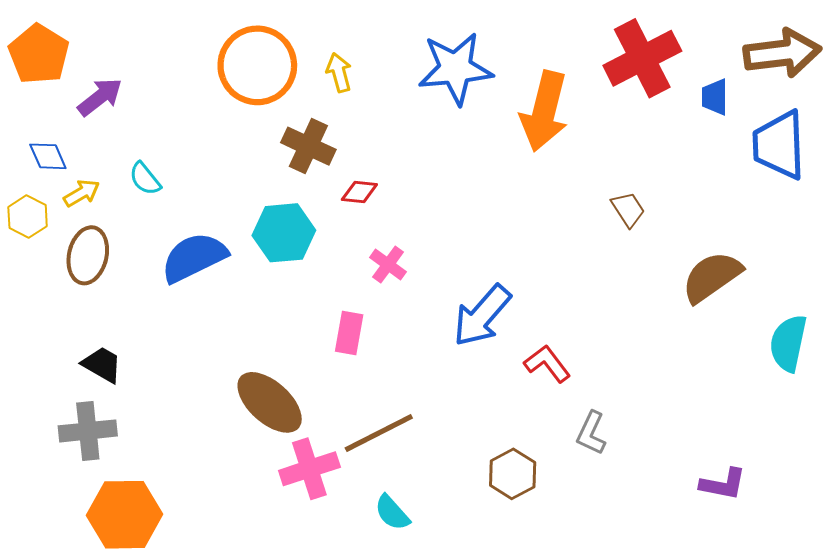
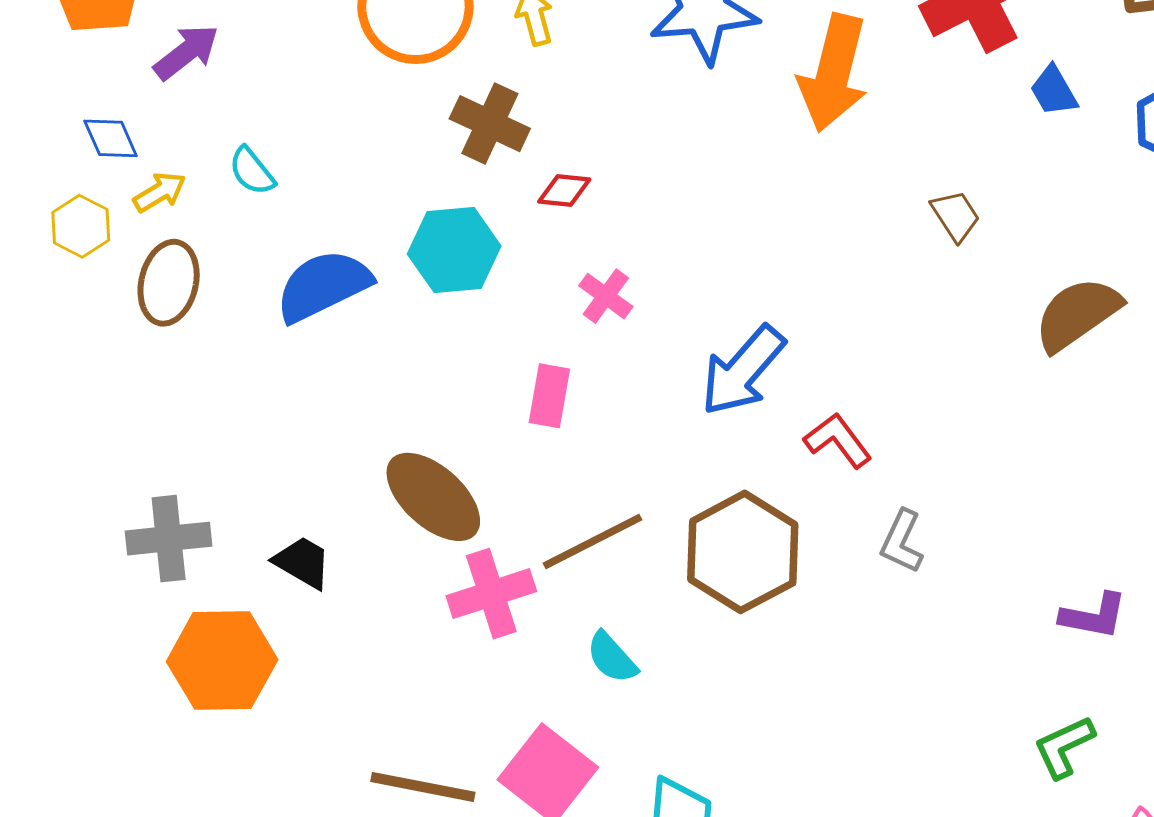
blue trapezoid: (715, 97) -> (1054, 91), moved, turned -30
black trapezoid: (102, 365) -> (302, 562), moved
brown hexagon: (513, 474) -> (743, 552), moved, size x1.6

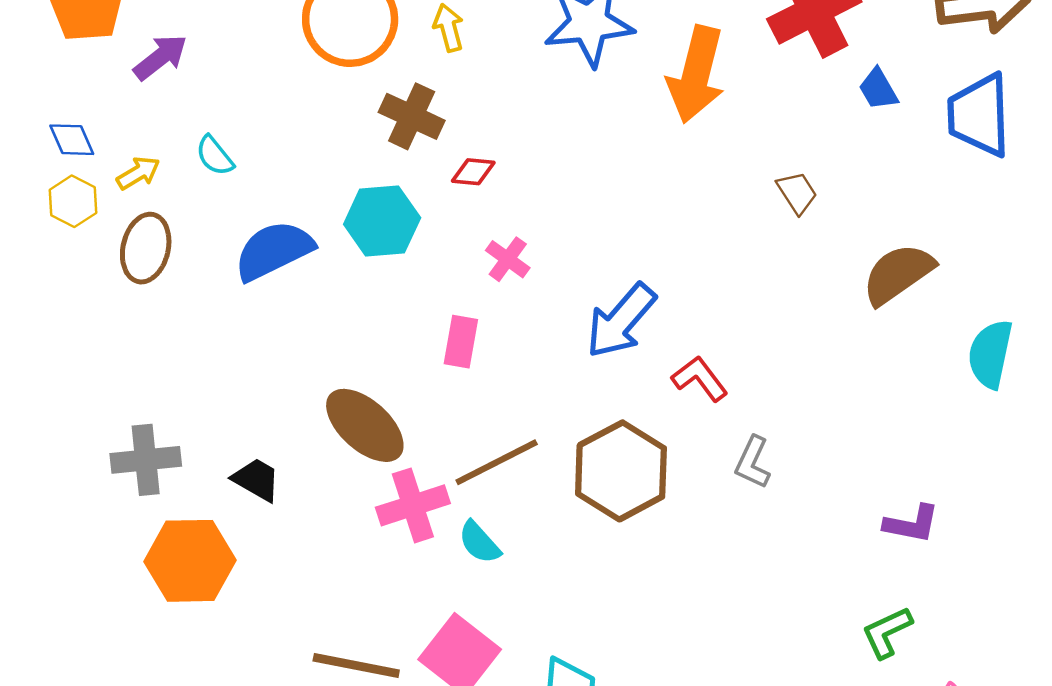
blue diamond: (111, 138) -> (72, 140), moved
cyan semicircle: (612, 658) -> (479, 542), moved

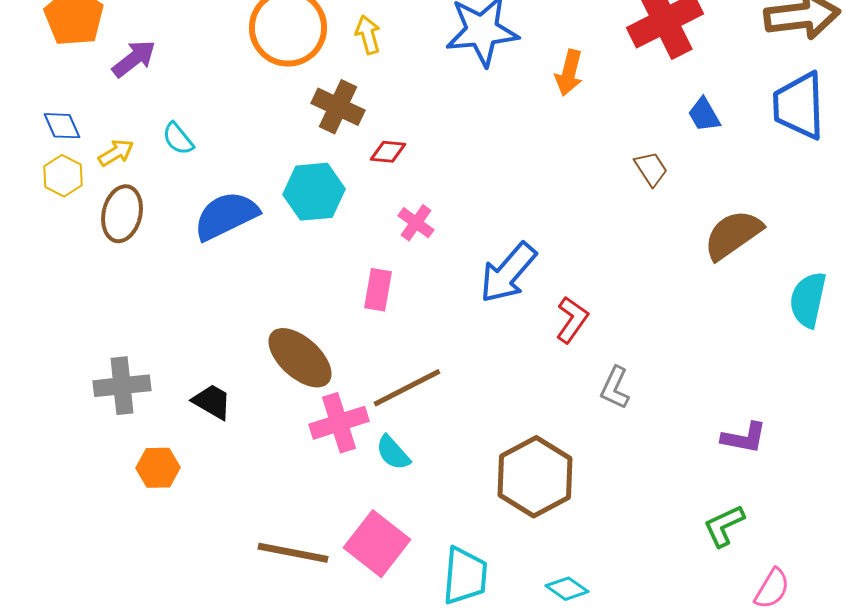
orange arrow: (696, 74) -> (569, 73), size x0.6
blue trapezoid: (878, 89) -> (704, 115), moved
red L-shape: (700, 379) -> (572, 320), turned 72
brown hexagon: (621, 471) -> (535, 477), moved
orange hexagon: (190, 561) -> (158, 468), size x0.6

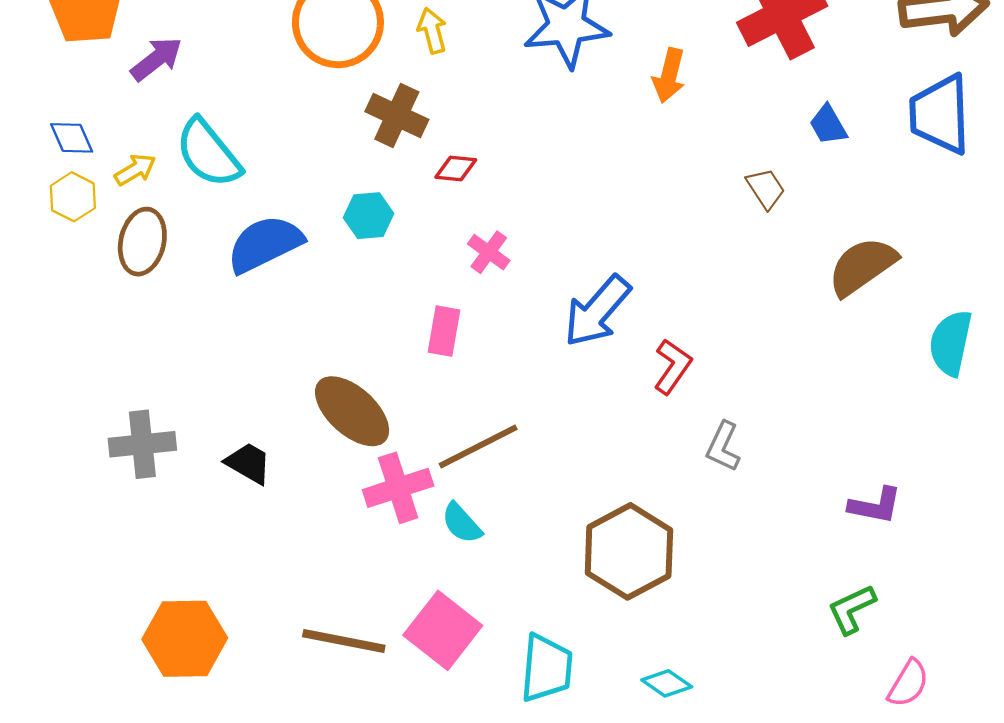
cyan semicircle: (178, 139) -> (208, 153), size x1.8
cyan hexagon: (314, 192) -> (369, 216), size x0.7
orange hexagon: (158, 468) -> (185, 639), moved, size x1.6

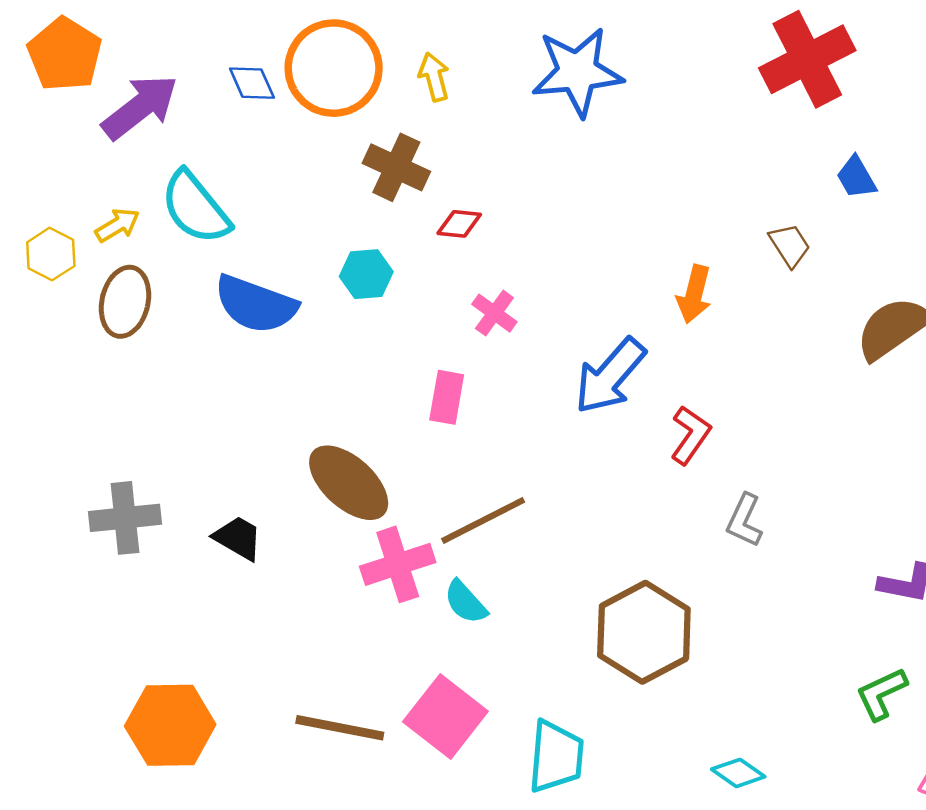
purple arrow: (156, 59) -> (140, 107), size x1.4
orange arrow: (669, 75) -> (694, 294), moved
blue diamond: (72, 138) -> (252, 83), moved
blue semicircle: (265, 244) -> (256, 304), turned -134
cyan diamond: (667, 683) -> (738, 773), moved

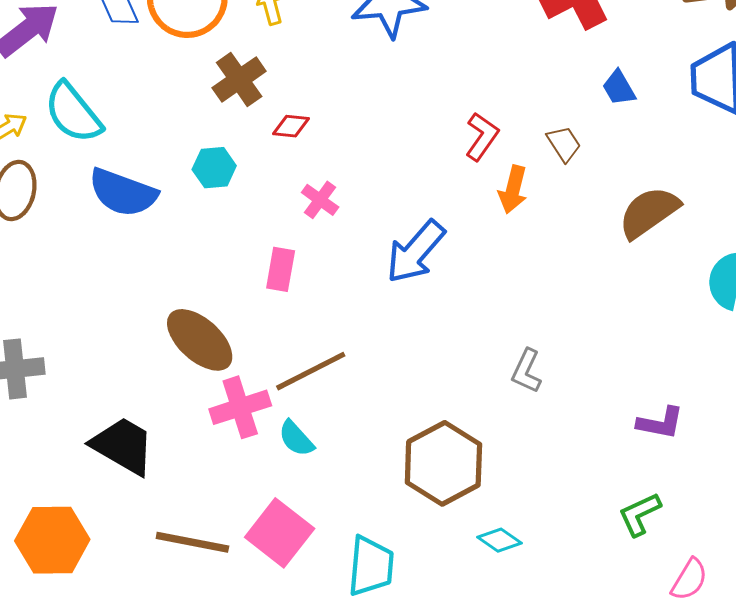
brown cross: (396, 167) -> (239, 79), turned 30
orange arrow: (694, 294) -> (513, 189), moved
red L-shape: (690, 435) -> (482, 137), moved
black trapezoid: (238, 538) -> (123, 446), moved, size x1.6
cyan diamond: (738, 773) -> (500, 540), moved

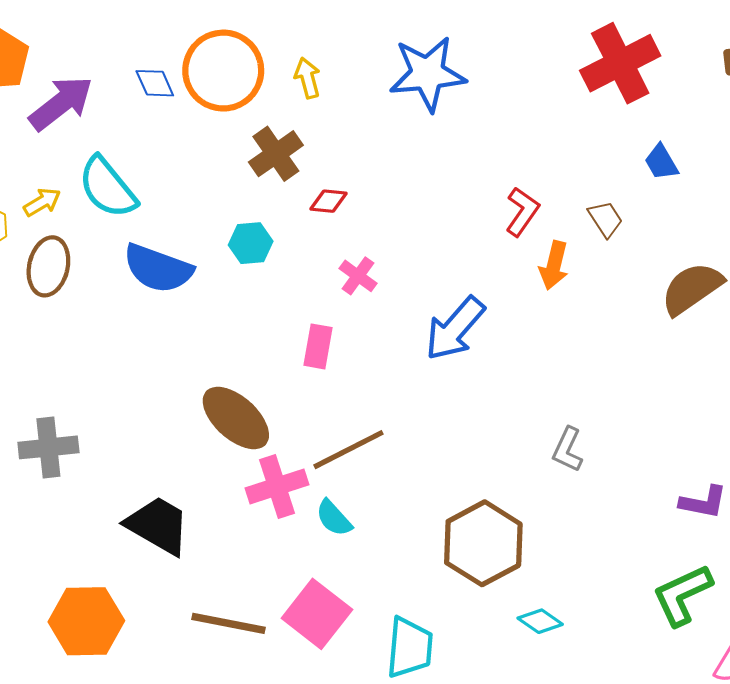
green L-shape: (640, 514) -> (682, 595), size x1.4

